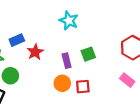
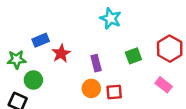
cyan star: (69, 21) -> (111, 18), moved
green square: (88, 54) -> (133, 56), moved

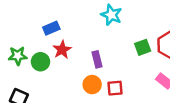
blue rectangle: (41, 40) -> (51, 28), moved
green square: (133, 56) -> (143, 47), moved
green circle: (33, 80) -> (40, 62), moved

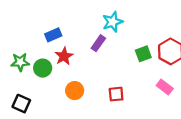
cyan star: (111, 15) -> (113, 22), turned 30
purple rectangle: (97, 59) -> (98, 43), moved, turned 49
orange circle: (92, 85) -> (75, 91), moved

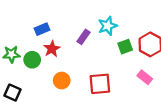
cyan star: (113, 22) -> (108, 26), moved
red square: (116, 94) -> (100, 84), size x1.5

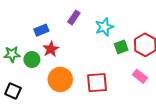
purple rectangle: (84, 37) -> (74, 18), moved
orange circle: (62, 81) -> (60, 79), size x1.5

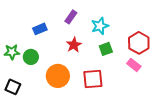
green square: (121, 47) -> (106, 49), moved
red star: (51, 49) -> (74, 45), moved
pink rectangle: (140, 76) -> (134, 65), moved

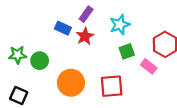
blue rectangle: (40, 29) -> (63, 28), moved, turned 48
red star: (74, 45) -> (85, 36), moved
pink rectangle: (134, 65) -> (149, 66), moved

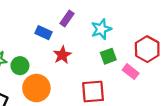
red star: (85, 36) -> (62, 55), moved
orange circle: (71, 83) -> (36, 88), moved

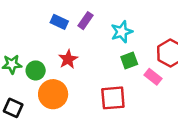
blue rectangle: (43, 33) -> (59, 22), moved
red star: (62, 55) -> (68, 59), moved

